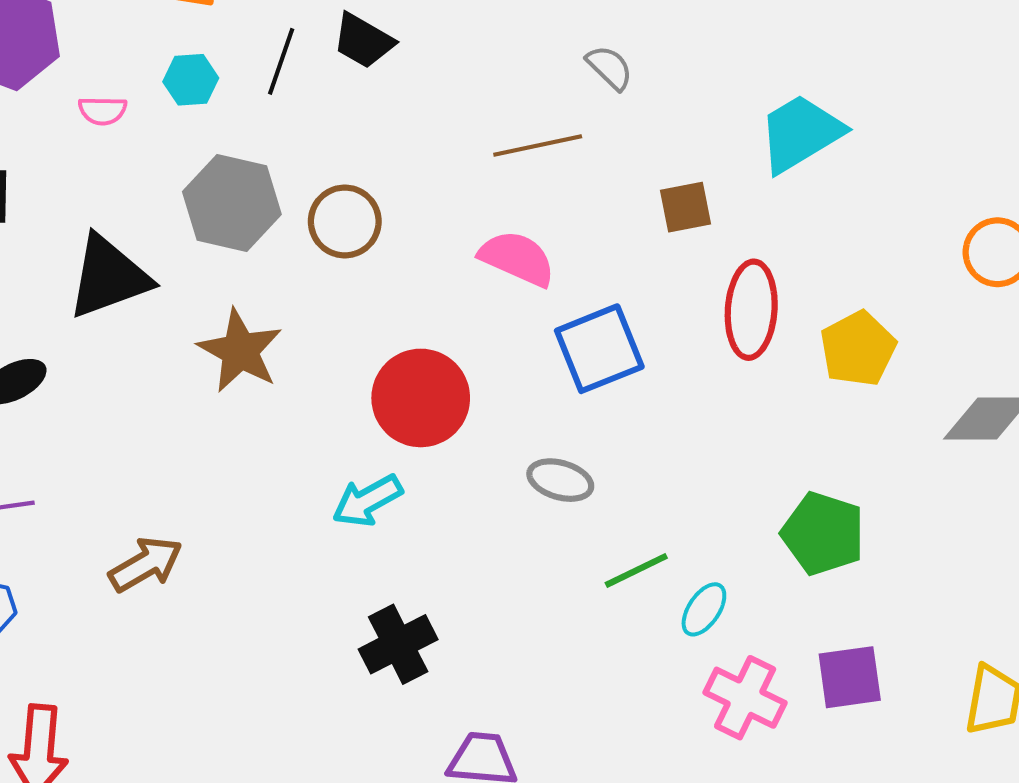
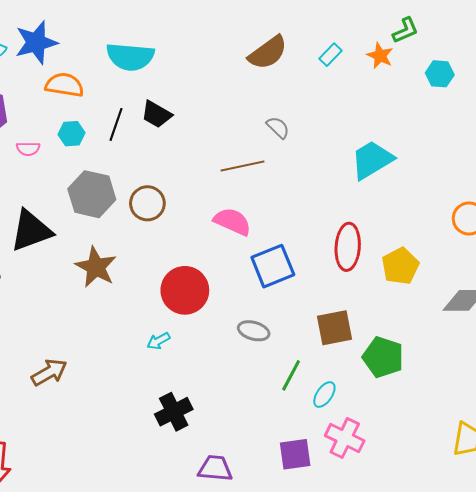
brown square: (685, 207) -> (335, 328), moved, size x1.4
cyan arrow: (367, 501) -> (159, 341), size x0.7
green line: (636, 570) -> (291, 375), turned -36
purple square: (850, 677) -> (295, 454), moved

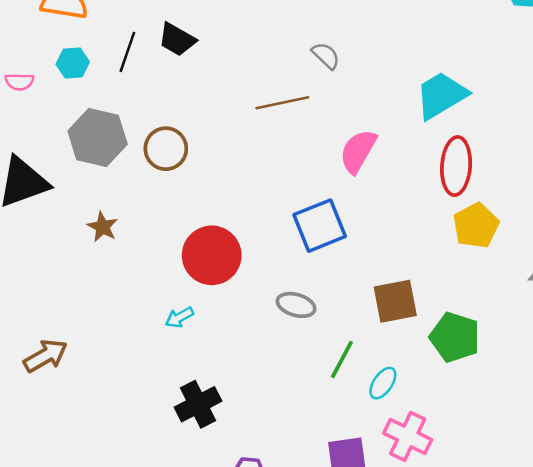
pink semicircle: (232, 222) -> (358, 151), moved, turned -84
red ellipse: (348, 247) -> (456, 166), moved
brown star: (96, 267) -> (103, 227), size x0.6

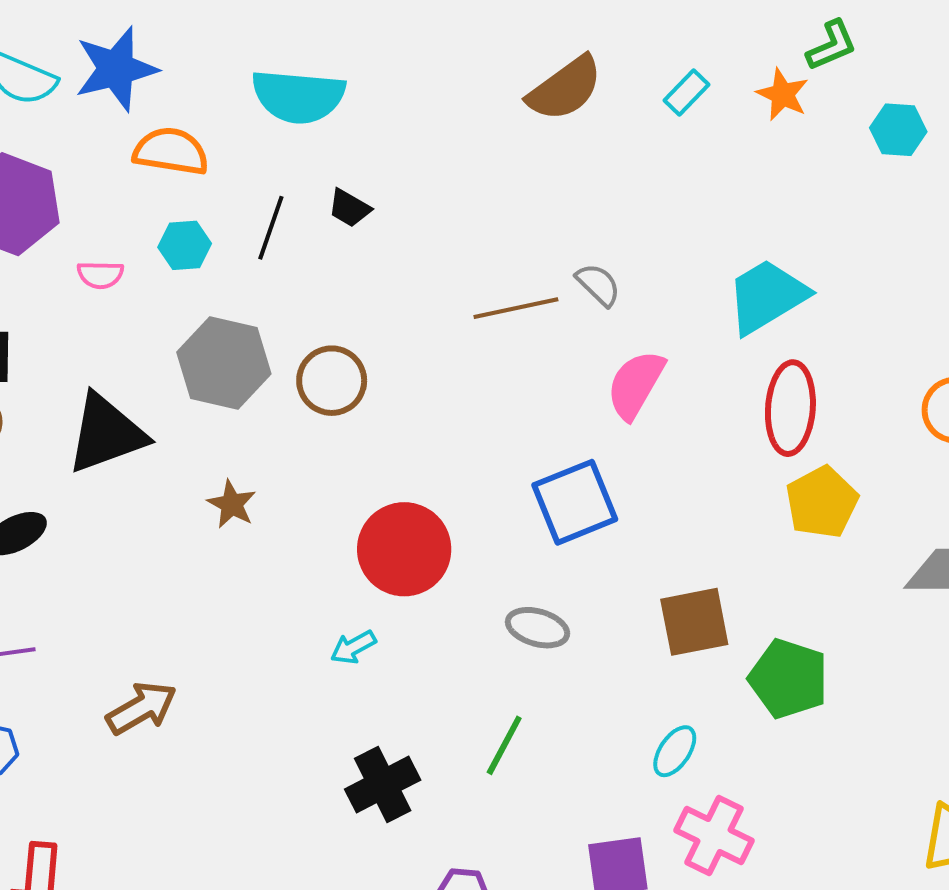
black trapezoid: (177, 40) -> (349, 208), size x0.7
gray semicircle: (326, 56) -> (598, 285), moved
green line: (342, 360) -> (504, 745), moved

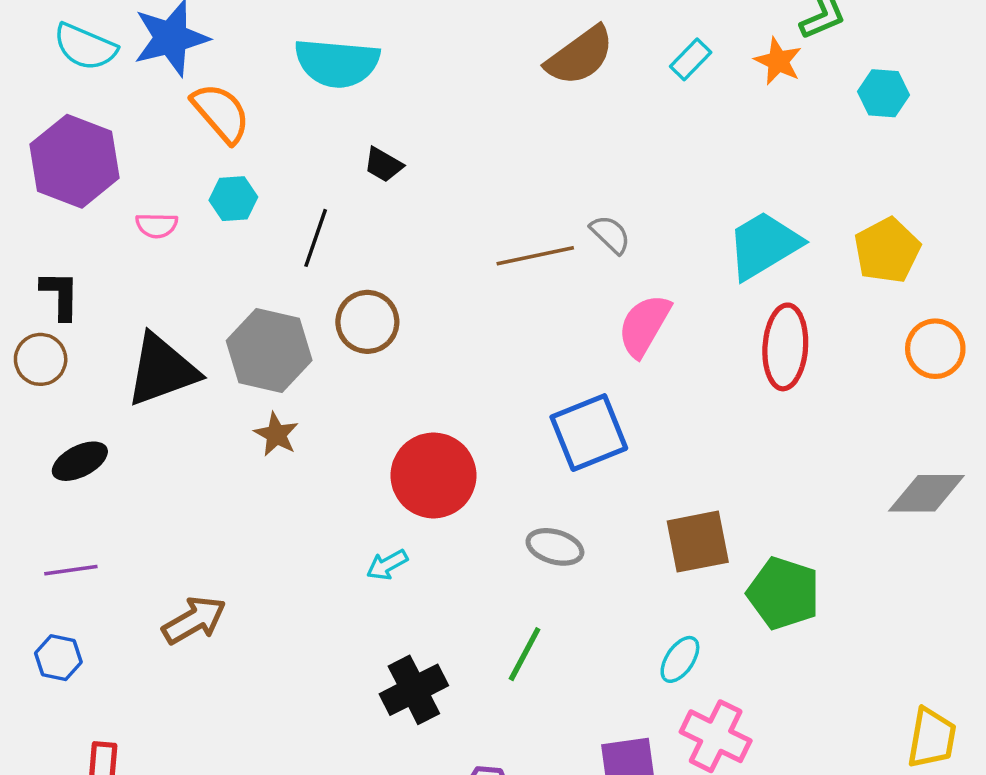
orange semicircle: (171, 151) -> (221, 113), turned 40
black line: (271, 228) -> (316, 238), moved
gray hexagon: (224, 363) -> (269, 350), moved
yellow pentagon: (822, 502) -> (887, 250), moved

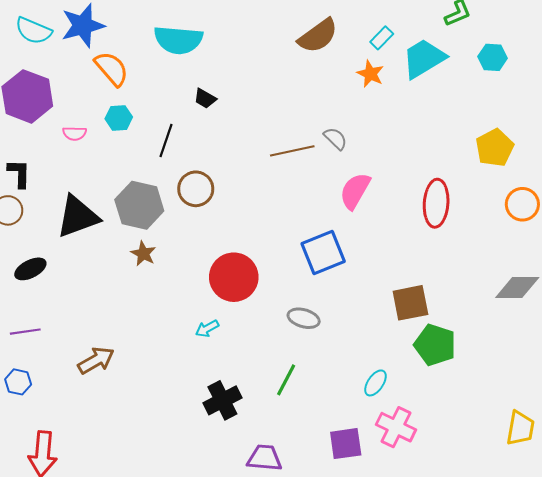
orange star: (778, 61) -> (370, 74), moved
cyan trapezoid: (764, 245) -> (424, 58), moved
brown square: (698, 542) -> (410, 303), moved

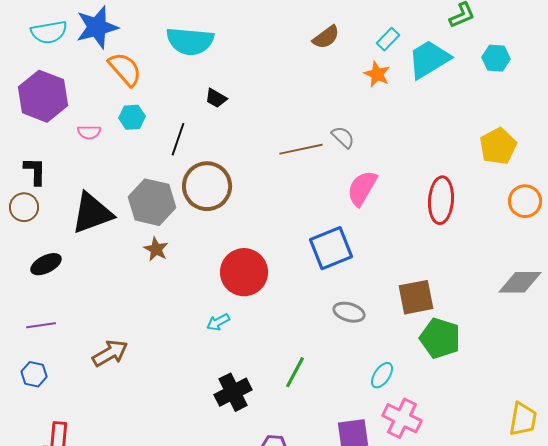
cyan semicircle: (33, 31) -> (49, 32), turned -33
brown semicircle: (318, 36) -> (326, 37), size x0.7
brown circle: (196, 189) -> (207, 186), size x1.4
gray ellipse: (304, 318) -> (349, 312), moved

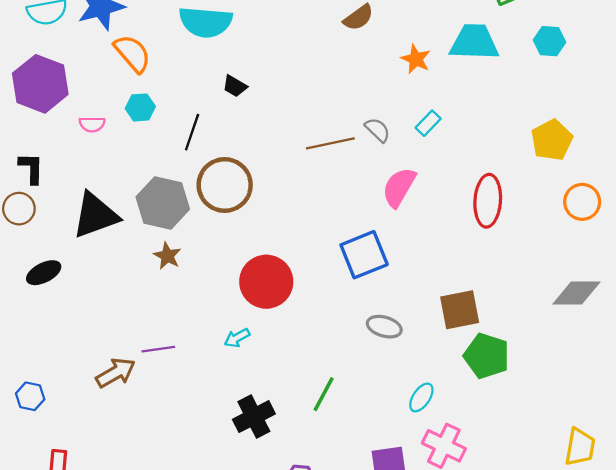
cyan rectangle: (388, 39) -> (428, 123), moved
cyan trapezoid: (429, 59) -> (474, 42), turned 33
purple line: (41, 325) -> (158, 349), moved

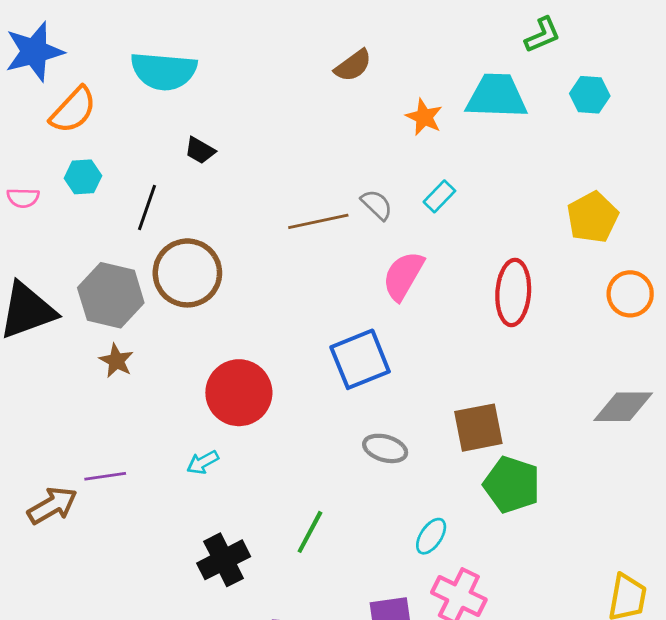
orange semicircle: (132, 53) -> (73, 110), turned 84

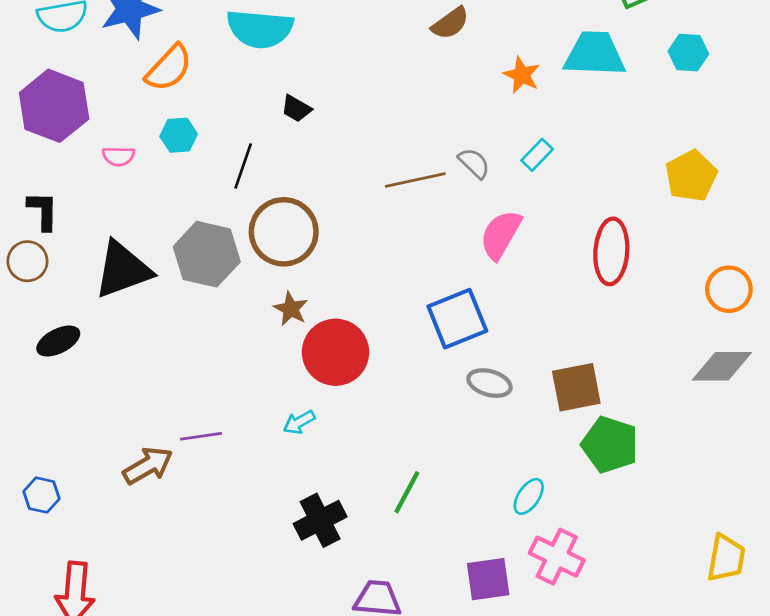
orange circle: (630, 294) -> (729, 289), moved
brown star: (116, 361) -> (291, 309), moved
gray ellipse: (385, 448) -> (490, 383), moved

